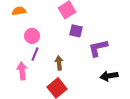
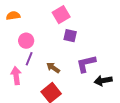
purple L-shape: (98, 48) -> (86, 64), moved
brown arrow: (59, 63) -> (53, 68), turned -48

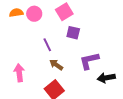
pink circle: (26, 41) -> (34, 14), moved
purple line: (29, 59) -> (47, 45), moved, turned -48

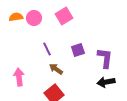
purple square: (73, 33) -> (78, 50), moved, turned -32
purple L-shape: (89, 61) -> (105, 58), moved, turned 110

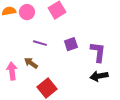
purple line: (47, 49) -> (40, 43), turned -48
brown arrow: (56, 69) -> (31, 63), moved

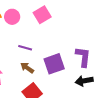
purple square: (71, 44) -> (54, 64), moved, size x1.5
brown arrow: (31, 63) -> (27, 68), moved

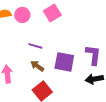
purple square: (54, 64) -> (64, 62), turned 30

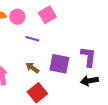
purple line: (35, 46) -> (32, 39), moved

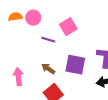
pink square: (47, 15) -> (68, 27), moved

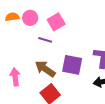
pink square: (68, 27) -> (56, 22), moved
brown arrow: (48, 69) -> (45, 69), size x1.5

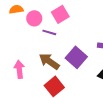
pink circle: (30, 18) -> (34, 18), moved
purple square: (72, 65) -> (76, 57), turned 30

